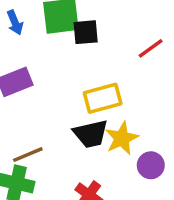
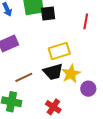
red line: (151, 48) -> (86, 21), turned -42
brown line: (28, 155) -> (24, 77), moved

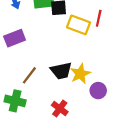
yellow rectangle: (59, 51) -> (79, 25), moved, turned 35
brown line: (24, 77) -> (29, 75), turned -30

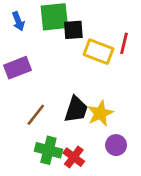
black trapezoid: (61, 71) -> (76, 109), turned -60
purple circle: (98, 91) -> (116, 145), moved
green cross: (15, 101) -> (48, 150), moved

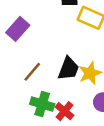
purple rectangle: (17, 68) -> (18, 29), turned -30

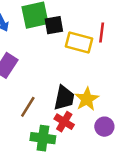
red cross: (64, 111) -> (64, 122), moved

